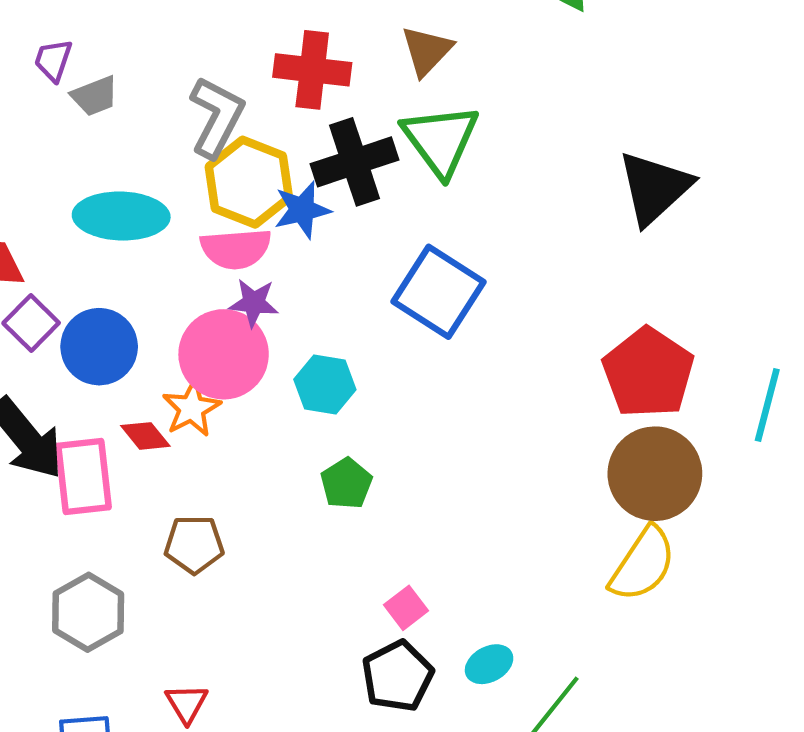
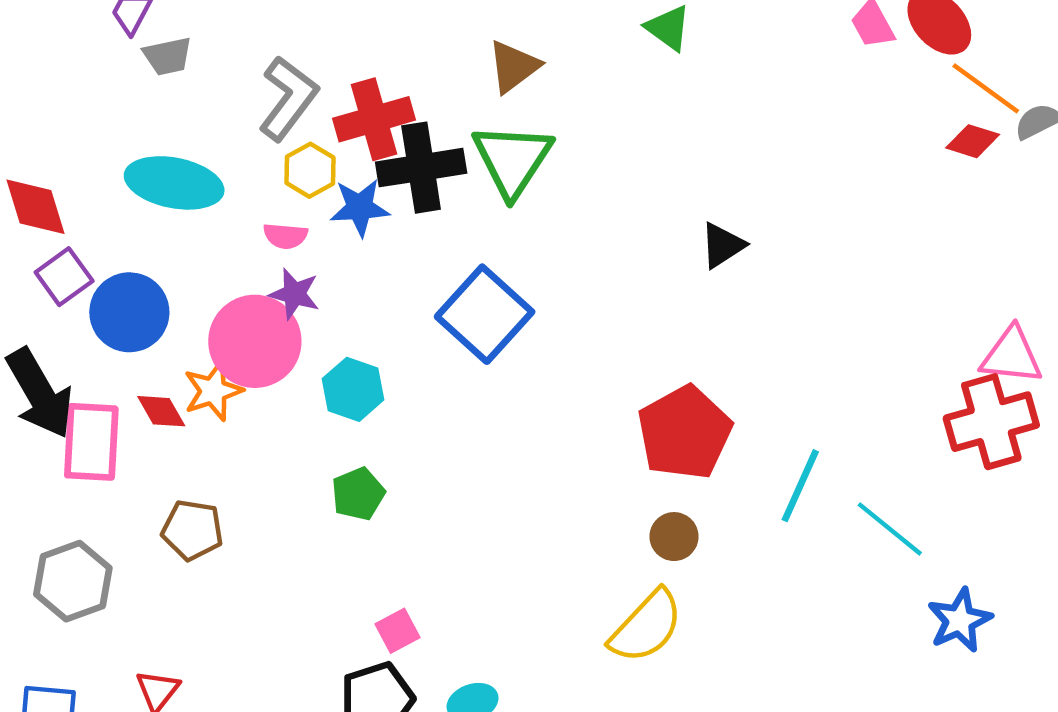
red cross: (312, 70) -> (374, 119), moved, turned -32
yellow hexagon: (249, 182) -> (310, 170), size x0.6
black triangle: (655, 188) -> (722, 245), size x0.6
pink semicircle: (236, 249) -> (285, 236), size x0.6
brown circle: (655, 474) -> (674, 537), size x0.5

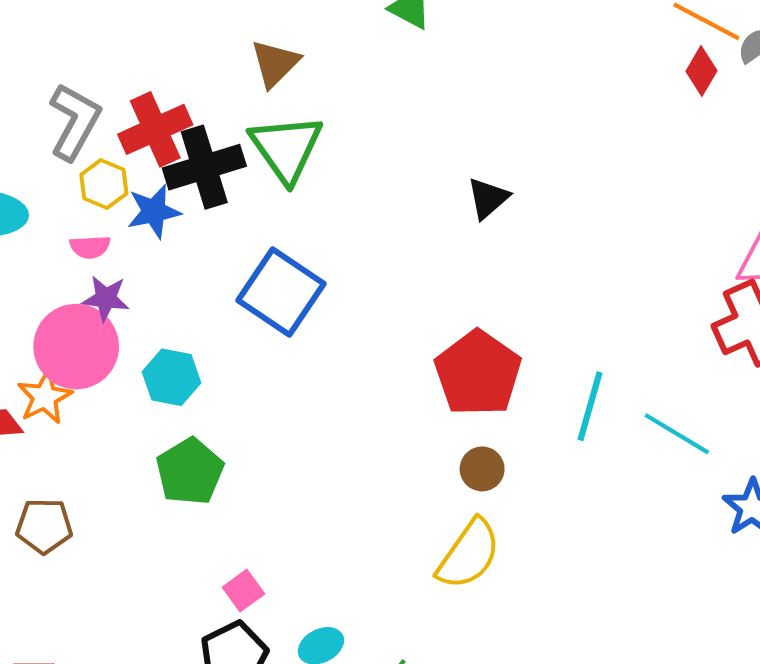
red diamond: (973, 141) -> (701, 71), turned -69
green pentagon: (358, 494) -> (190, 472), size x1.4

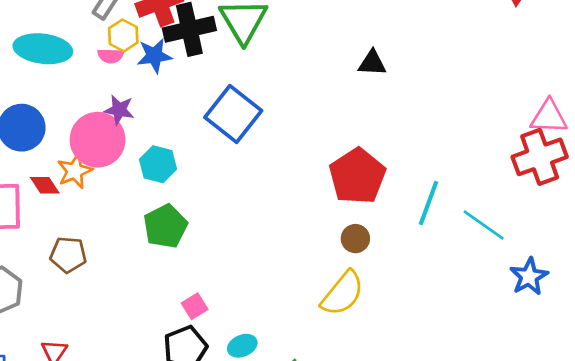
black triangle: (488, 198) -> (372, 63), turned 40
pink semicircle: (90, 247) -> (111, 56), moved

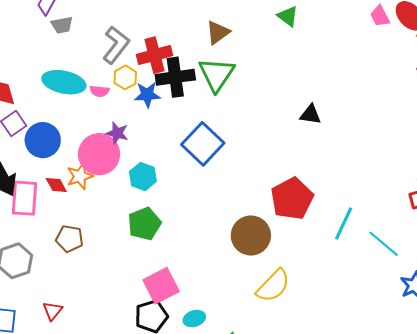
pink semicircle: (111, 56) -> (99, 91), moved
brown circle: (355, 239) -> (251, 236), moved, size x1.8
pink square: (195, 306) -> (161, 286), size x1.8

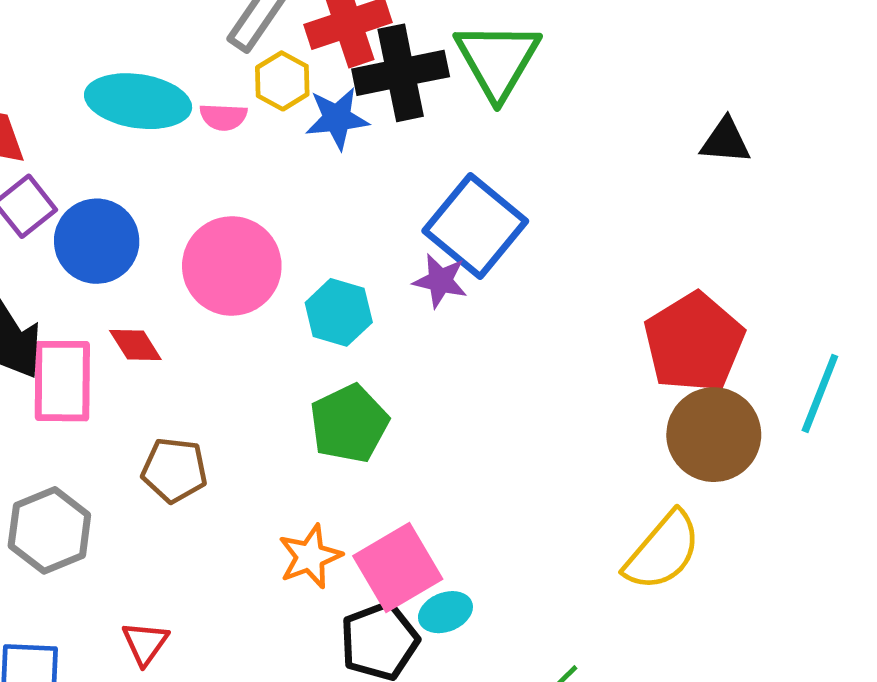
purple star: (117, 133) -> (440, 281), moved
orange star: (80, 176) -> (310, 556), moved
brown circle: (251, 236) -> (714, 435), moved
cyan ellipse: (194, 319) -> (445, 612), moved

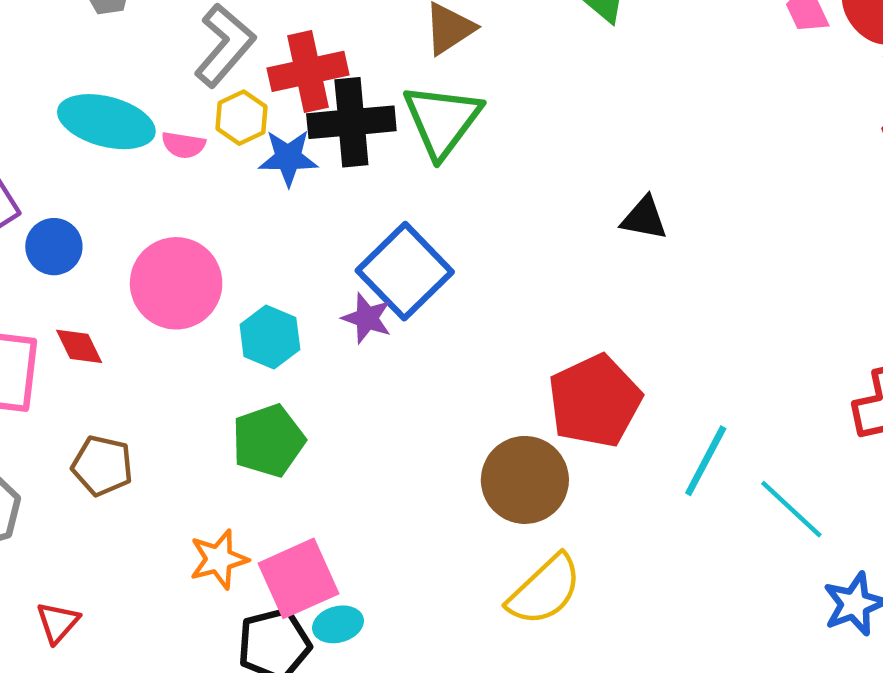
blue circle: (97, 241) -> (54, 247), size x0.7
brown circle: (714, 435) -> (525, 480), moved

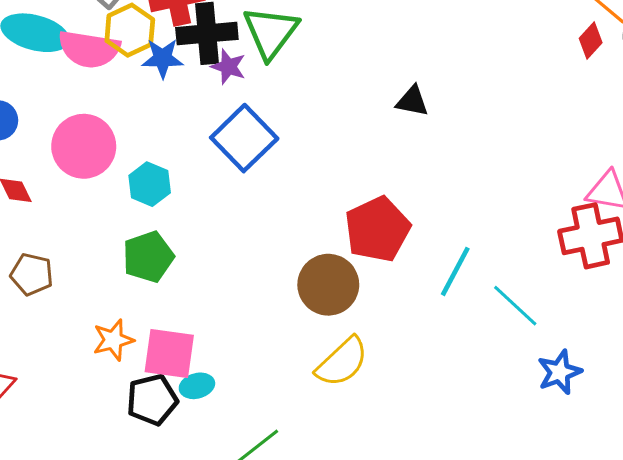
yellow hexagon: (241, 118) -> (130, 30), size x1.4
pink semicircle: (184, 145) -> (89, 49), size x2.0
purple star: (367, 318) -> (228, 67), moved
pink square: (298, 578) -> (169, 354), turned 32

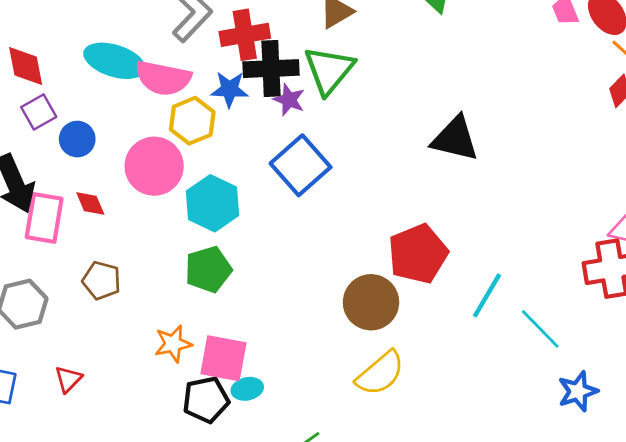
yellow hexagon: (130, 30) -> (192, 121), moved
black triangle: (412, 101) -> (455, 139), size x1.6
cyan hexagon: (150, 184) -> (212, 203), size x1.4

